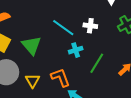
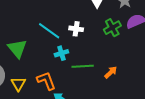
green line: (97, 63) -> (83, 66), turned 55

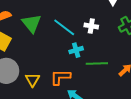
green triangle: (17, 49) -> (31, 23), moved
orange L-shape: (46, 81) -> (60, 77), turned -70

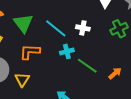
green line: (97, 64) -> (87, 66), turned 35
orange L-shape: (60, 77) -> (30, 52), moved

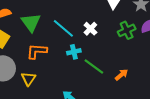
white cross: (83, 28) -> (90, 29), turned 32

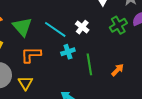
green line: (94, 67) -> (89, 64), turned 50

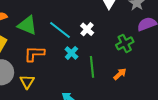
green cross: (118, 25) -> (125, 43), moved
green triangle: (22, 27) -> (27, 25), turned -30
cyan cross: (68, 52) -> (71, 53), turned -32

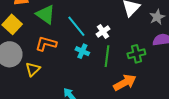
cyan cross: (71, 53) -> (82, 51), turned -32
green line: (92, 67) -> (107, 56), moved
orange arrow: (120, 74) -> (125, 83), size x1.6

